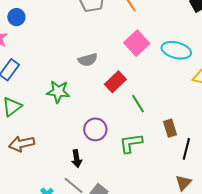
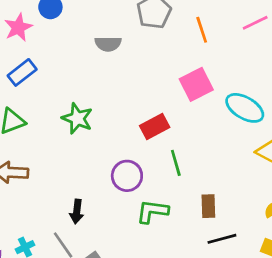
gray semicircle: (88, 60) -> (108, 44), moved
purple circle: (95, 129) -> (127, 176), moved
black line: (186, 149) -> (222, 239), turned 45

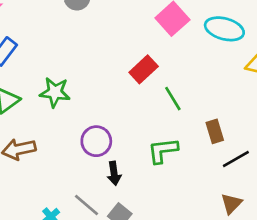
green star: (77, 118) -> (55, 92), moved
purple circle: (127, 176) -> (96, 141), moved
black arrow: (77, 212) -> (114, 173), moved

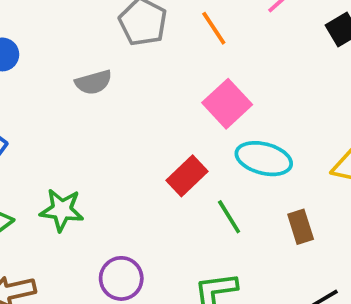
cyan ellipse: (224, 29) -> (264, 159), moved
brown rectangle: (215, 131) -> (301, 227), moved

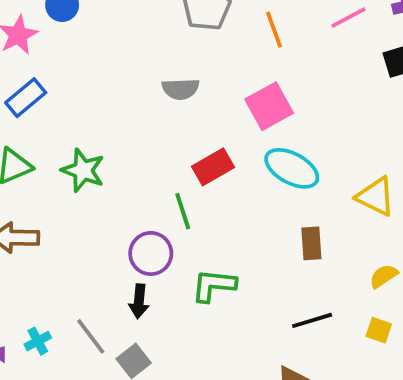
gray semicircle: (93, 82) -> (180, 89), moved
green line: (229, 217) -> (183, 211), moved
purple circle: (121, 278) -> (151, 253), moved

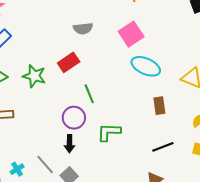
red rectangle: (213, 167) -> (69, 62), moved

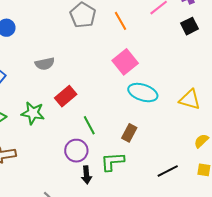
gray semicircle: (83, 28) -> (45, 64), moved
brown rectangle: (159, 106) -> (129, 133), moved, turned 42
black arrow: (70, 144) -> (86, 175), moved

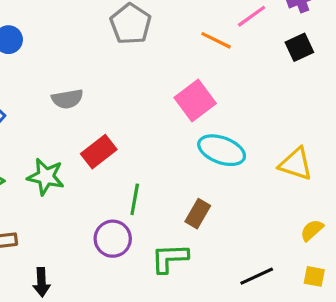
orange line: (121, 21) -> (216, 40), moved, turned -36
green line: (89, 125) -> (135, 199), turned 36
black arrow: (86, 175) -> (42, 282), moved

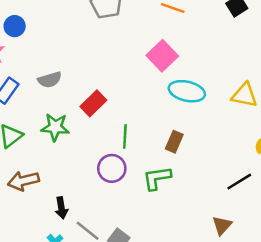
gray semicircle: (67, 99) -> (50, 80), moved
black line: (257, 276) -> (239, 182), moved

